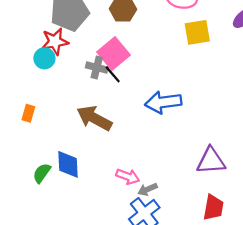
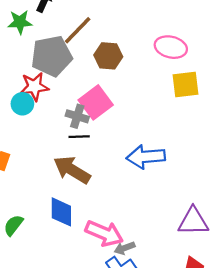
black line: (113, 74) -> (79, 137), moved, turned -54
blue diamond: (68, 164) -> (61, 212), moved
pink arrow: (128, 176) -> (104, 233), size x1.5

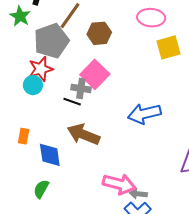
green star: (20, 22) -> (20, 16), turned -30
black line: (79, 137) -> (72, 102), moved, turned 30
blue diamond: (61, 212) -> (50, 155), moved
gray arrow: (125, 248) -> (138, 194), turned 36

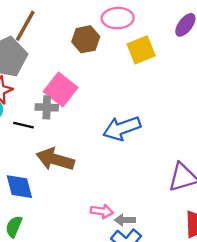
brown hexagon: (99, 33) -> (86, 39), moved
black line: (72, 102) -> (23, 125), moved
pink arrow: (119, 184) -> (102, 211), size x0.6

